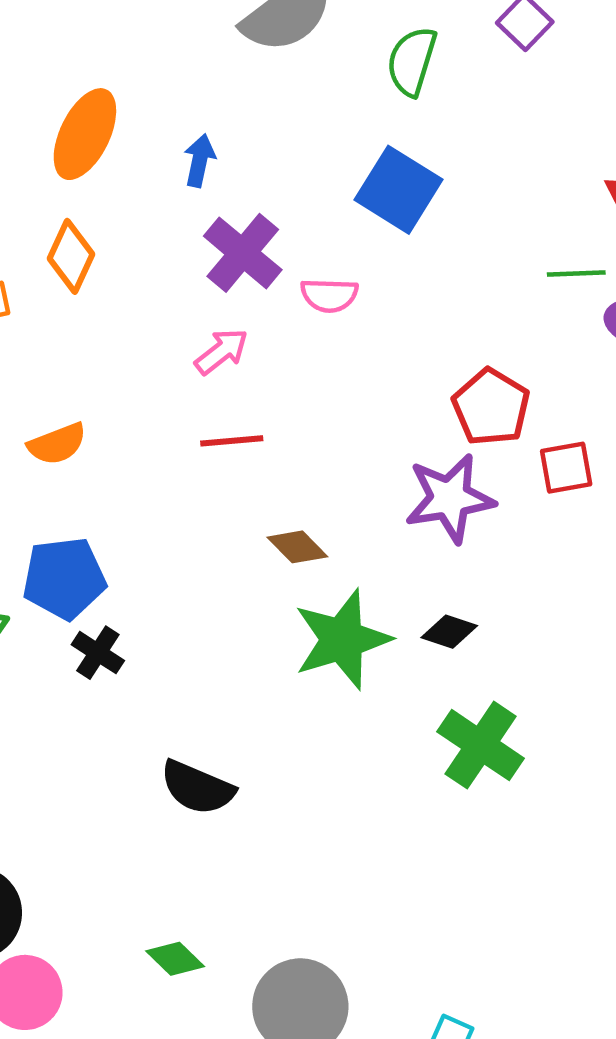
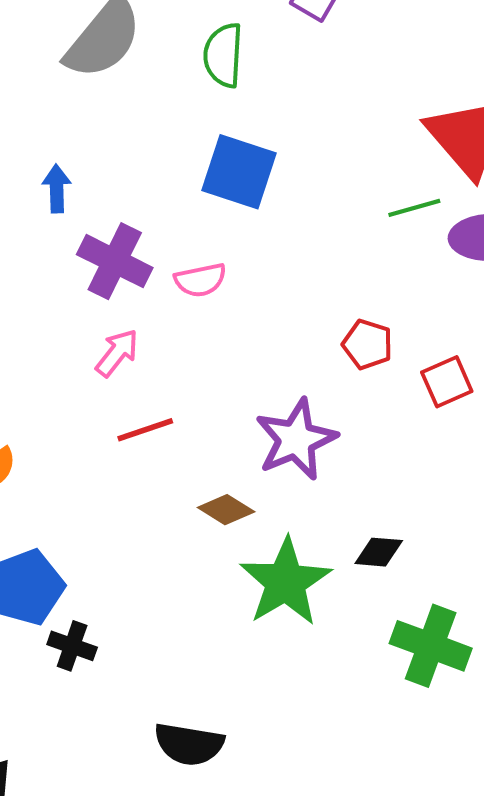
red pentagon: (491, 407) -> (368, 344), size x0.7
purple star: (450, 498) -> (296, 439), moved

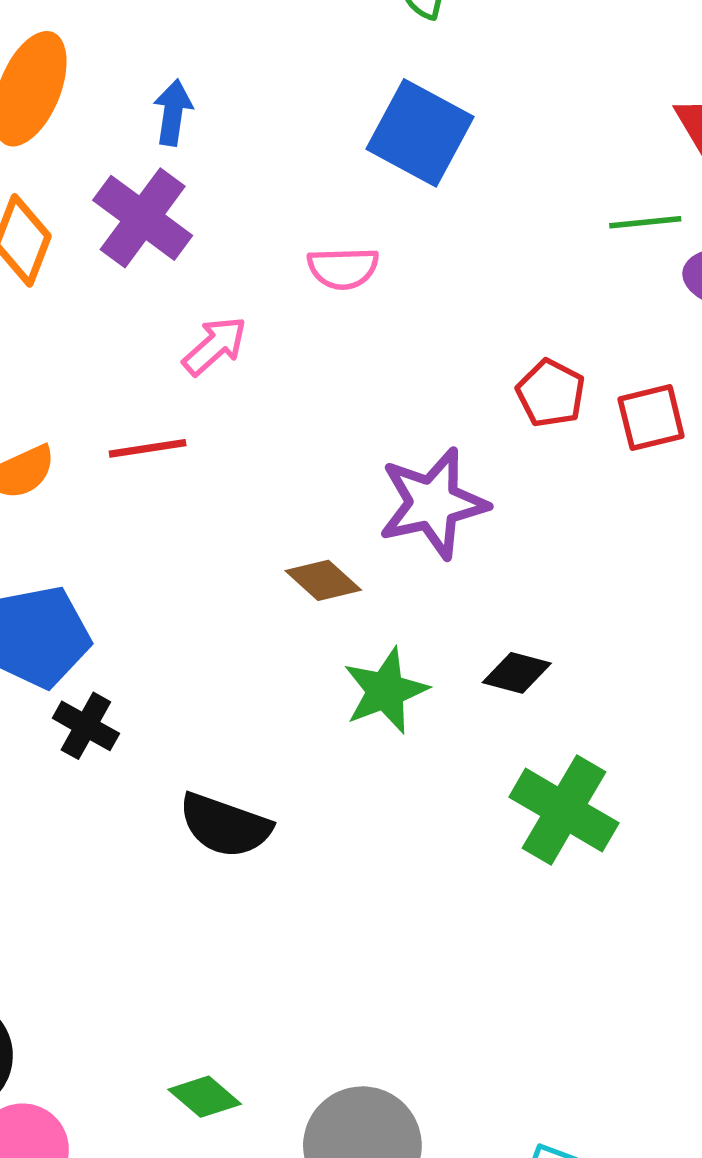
purple cross: (115, 261) -> (143, 218), moved
red square: (447, 382) -> (651, 418), moved
red line: (145, 430) -> (148, 448), moved
green star: (285, 582) -> (385, 691), size x0.7
black semicircle: (189, 744) -> (225, 825), moved

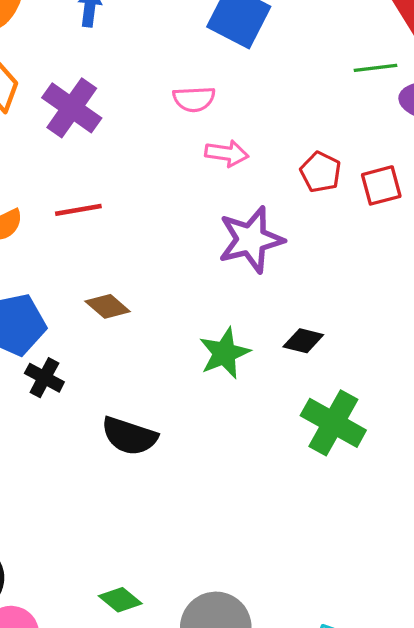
purple cross: (143, 218) -> (72, 108), moved
pink arrow: (215, 346) -> (227, 153), moved, turned 51
brown diamond: (323, 580) -> (108, 306), moved

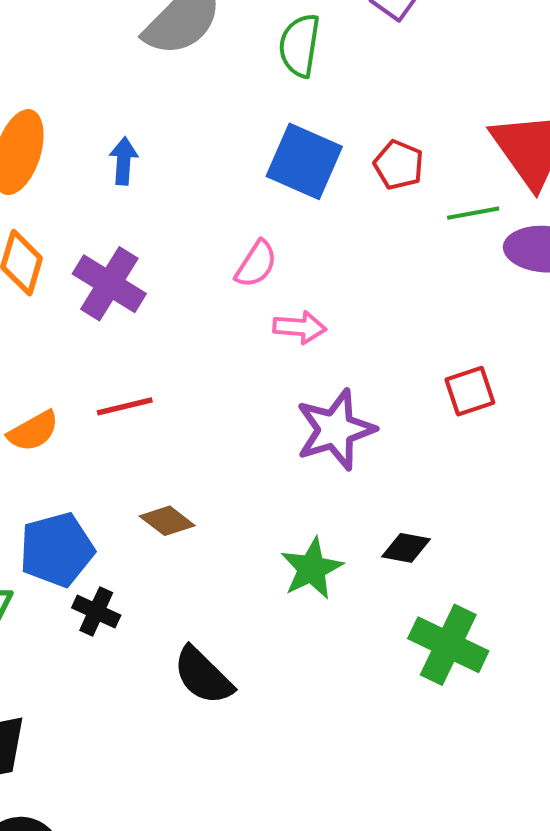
pink semicircle: (194, 99) -> (256, 264), turned -51
red pentagon: (321, 172) -> (399, 165), moved
red square: (381, 185) -> (470, 391), moved
black semicircle: (129, 436) -> (203, 676), turned 30

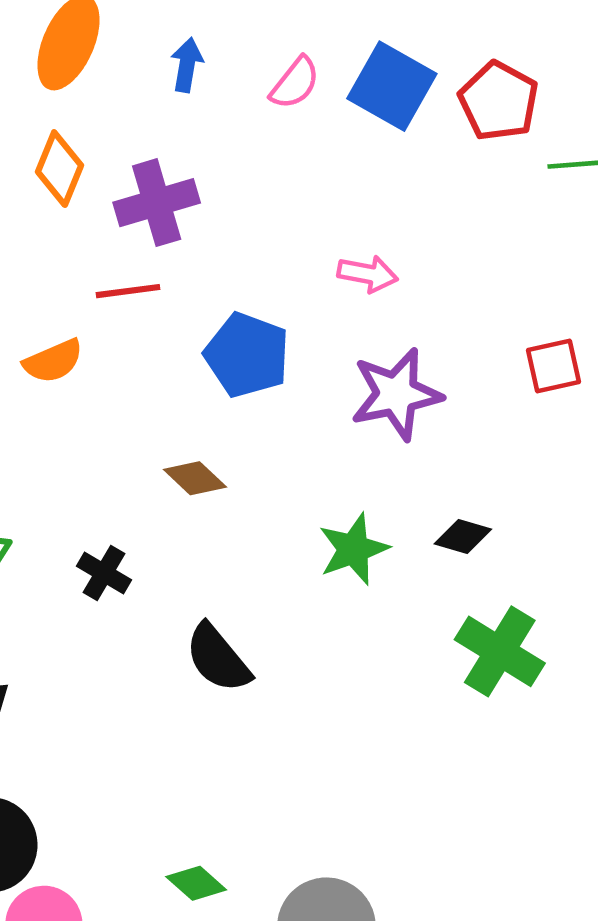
red pentagon: (399, 165) -> (499, 101), size x1.4
pink semicircle: (256, 264) -> (295, 83), moved
purple cross: (109, 284) -> (157, 203), turned 36
red line: (125, 406) -> (128, 291), moved
blue pentagon: (57, 550) -> (247, 355), moved, turned 30

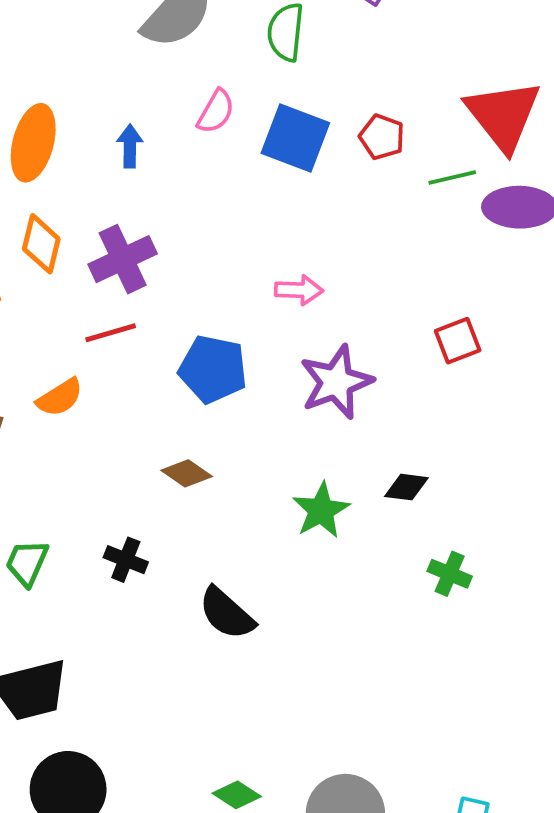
pink semicircle: (295, 83) -> (216, 112), moved
red pentagon: (499, 101) -> (382, 137), size x0.7
green cross: (500, 651) -> (450, 574), size x0.6

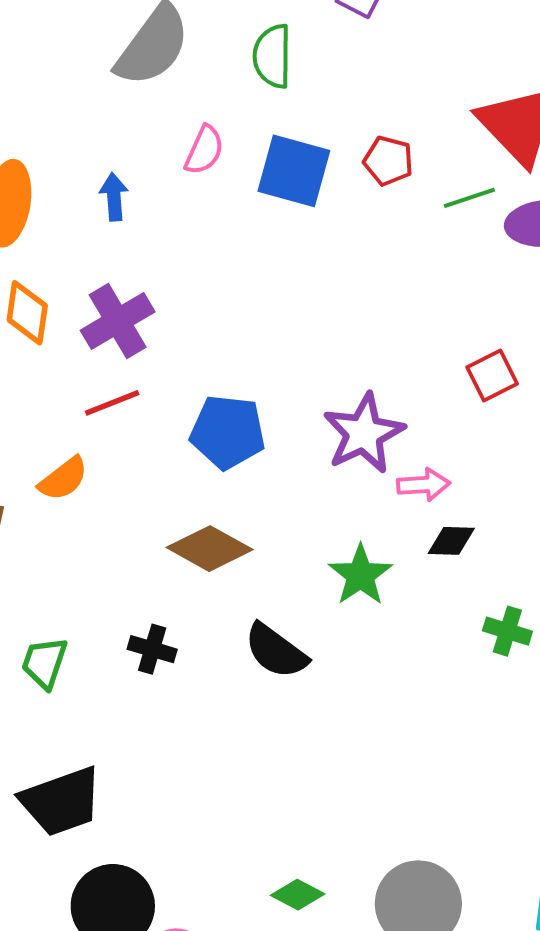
pink arrow: (299, 290) -> (424, 485), moved
brown diamond: (187, 473) -> (210, 549), size x1.5
black semicircle: (227, 613) -> (276, 651), moved

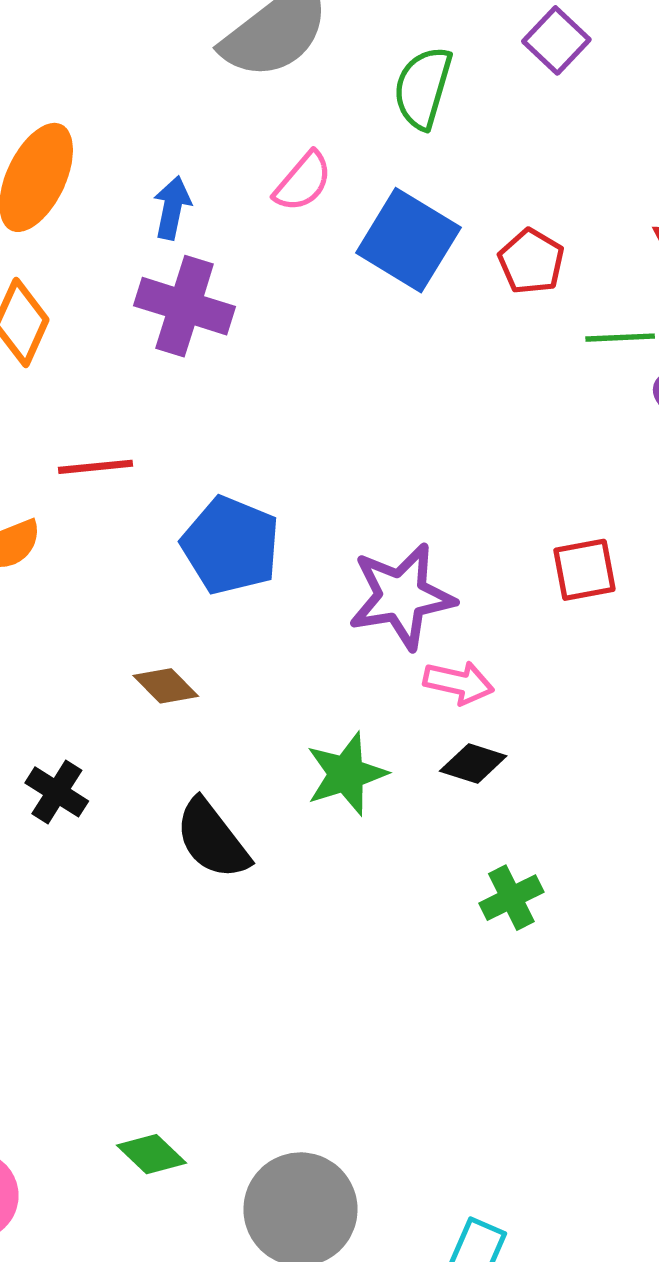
purple cross: (118, 321) -> (185, 306), moved, turned 32
brown diamond: (210, 549) -> (166, 686), size x0.6
green cross: (507, 631) -> (511, 898), turned 30

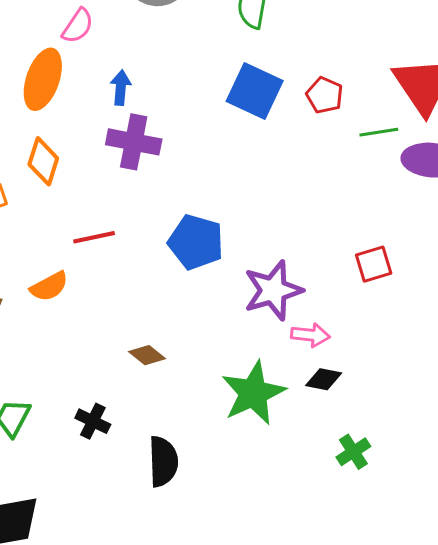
pink semicircle: (303, 182) -> (78, 26), moved
blue pentagon: (231, 545) -> (196, 242), moved
green star: (346, 774) -> (253, 393), size x1.4
black semicircle: (212, 839) -> (163, 461), moved, turned -138

